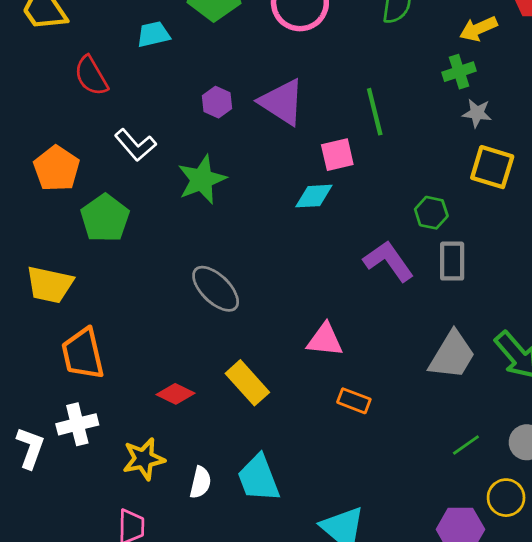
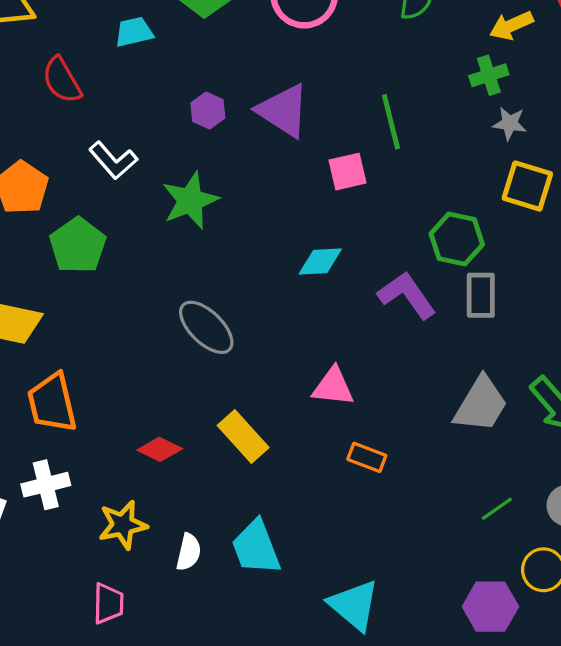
cyan diamond: (314, 196) -> (320, 261), moved
green hexagon: (431, 213) -> (457, 239), size x1.4

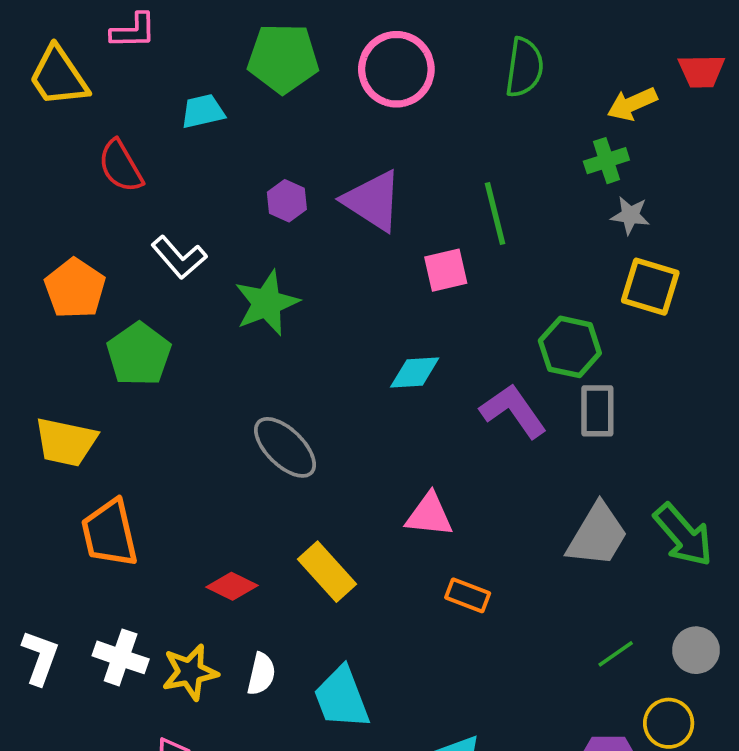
white cross: (46, 485) -> (121, 657), moved, turned 33
white semicircle: (189, 552) -> (261, 674), moved

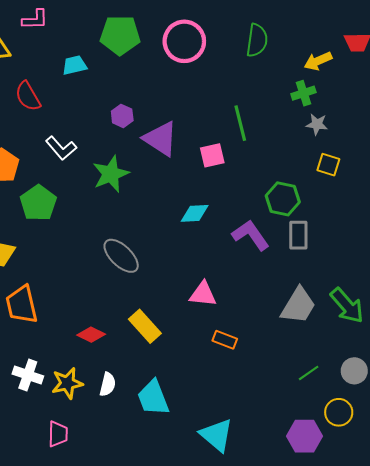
purple triangle: (373, 201) -> (160, 139), moved
yellow square: (650, 287) -> (328, 165), size x0.7

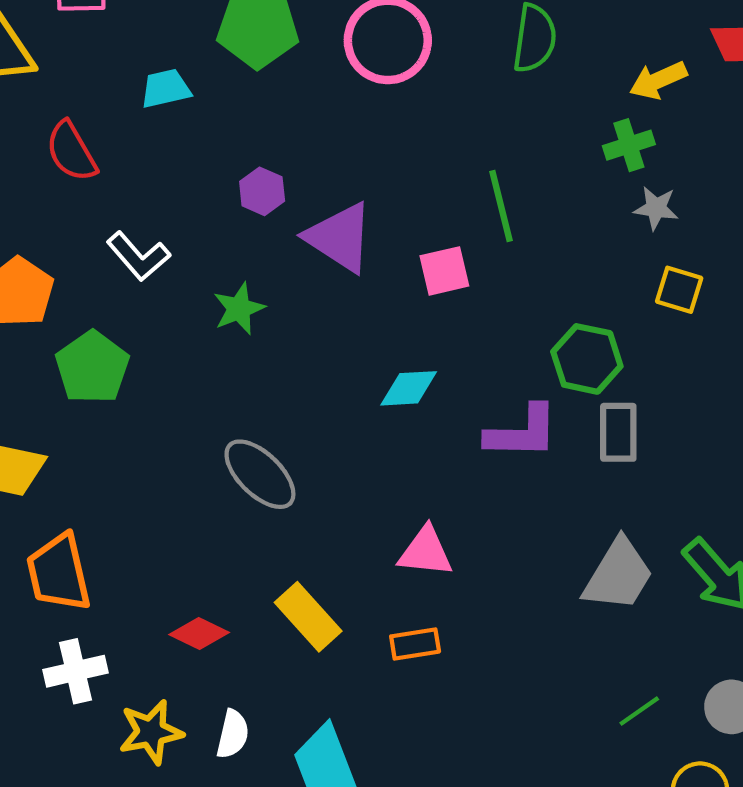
green star: (111, 174) -> (239, 309), size x0.7
purple L-shape: (251, 235) -> (522, 432), turned 126
orange rectangle: (225, 340) -> (415, 644), moved, turned -30
white cross: (28, 375) -> (75, 671), moved, turned -32

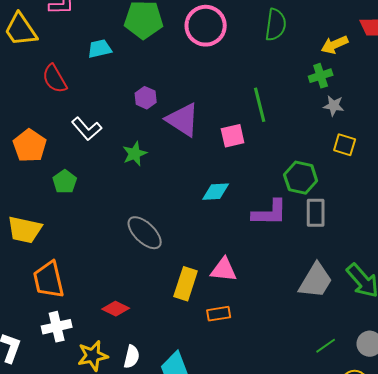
green pentagon: (92, 367) -> (65, 182), size x0.7
yellow rectangle: (308, 617) -> (186, 284), moved, turned 60

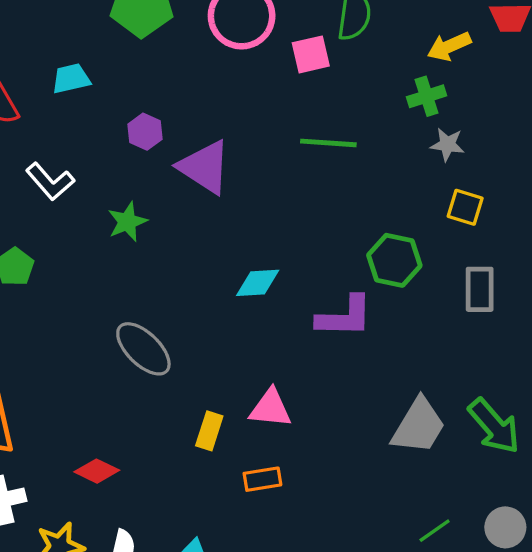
cyan trapezoid: (100, 49) -> (71, 79), moved
green line: (260, 105) -> (328, 143), turned -72
pink square: (233, 136) -> (311, 54), moved
gray rectangle: (316, 213) -> (480, 289), moved
yellow rectangle: (186, 284) -> (209, 431), size x0.7

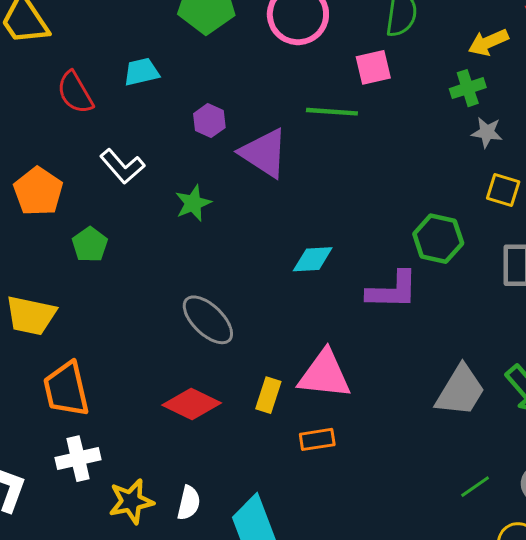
pink square: (311, 54) -> (373, 67), moved
green line: (328, 143) -> (332, 112), moved
pink triangle: (270, 408) -> (325, 374), size x1.4
red diamond: (97, 471) -> (192, 404), moved, size x1.4

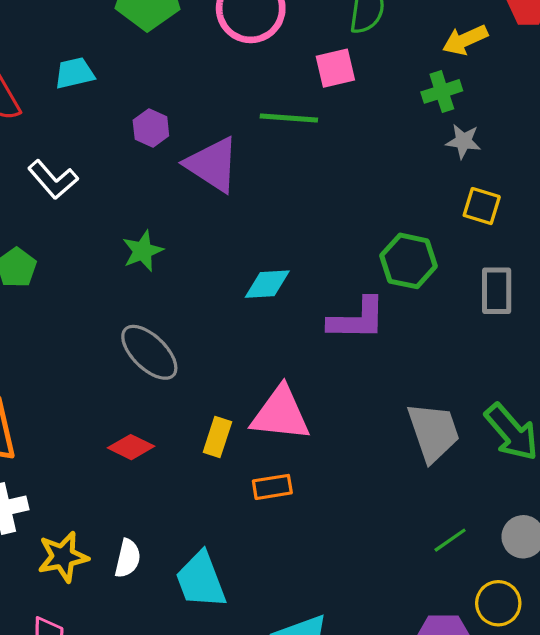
green star: (193, 203) -> (143, 251), moved
gray trapezoid: (460, 391) -> (433, 432), turned -50
red diamond: (192, 404) -> (131, 447), size x0.7

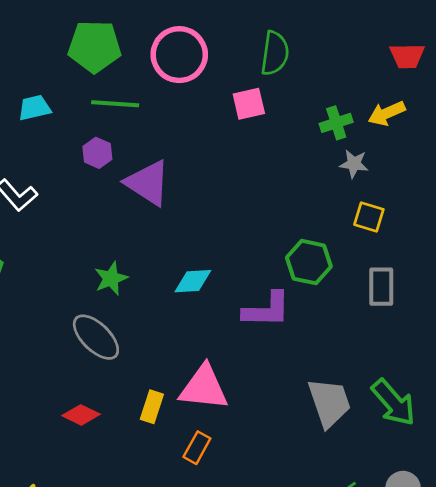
yellow arrow: (465, 40) -> (387, 113), moved
green line: (289, 118) -> (115, 104), moved
green star: (143, 251) -> (111, 278), moved
orange rectangle: (272, 487) -> (197, 448), turned -52

